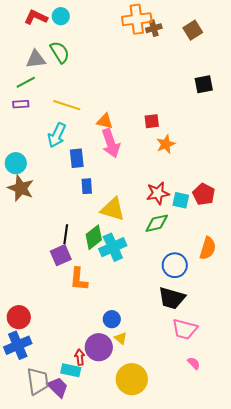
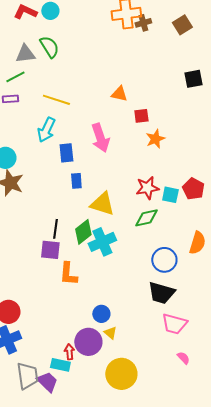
orange triangle: (105, 121) -> (119, 94), moved
purple square: (61, 255) -> (50, 250), turned 30

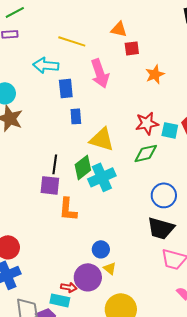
yellow line: (56, 100) -> (72, 41), moved
red square: (141, 116) -> (132, 48), moved
cyan arrow: (46, 130) -> (46, 65), turned 70
red arrow: (69, 352) -> (69, 287), turned 105

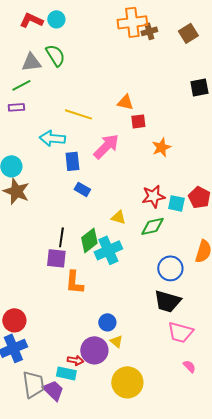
pink arrow: (100, 73) -> (106, 146), turned -116
blue rectangle: (76, 116) -> (82, 189), turned -56
yellow triangle: (102, 139) -> (118, 217), moved, size x0.6

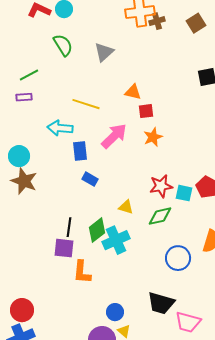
gray triangle: (31, 62) -> (104, 52), moved, turned -35
orange star: (161, 147) -> (153, 137), moved
black trapezoid: (167, 301) -> (161, 303), moved

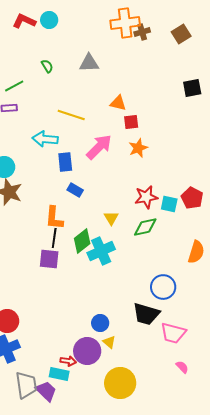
green semicircle: (63, 45) -> (47, 66), moved, size x0.6
gray triangle: (104, 52) -> (89, 63), turned 40
yellow triangle: (126, 207) -> (111, 218), turned 42
blue circle: (178, 258) -> (163, 287), moved
orange L-shape: (82, 272) -> (54, 218), moved

